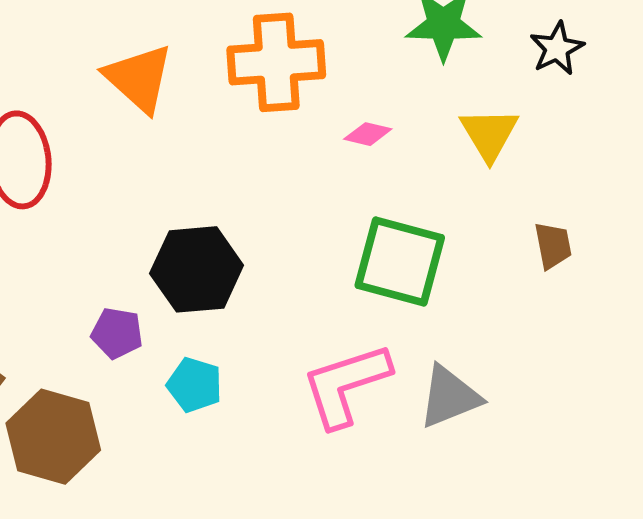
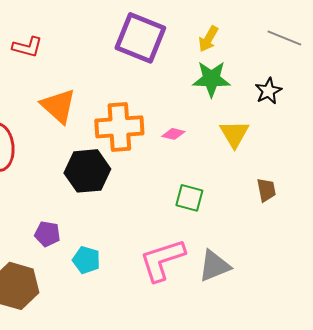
orange cross: (276, 62) -> (119, 127), moved
green square: (400, 261) -> (189, 198), size x0.6
black hexagon: (197, 269) -> (87, 171), moved

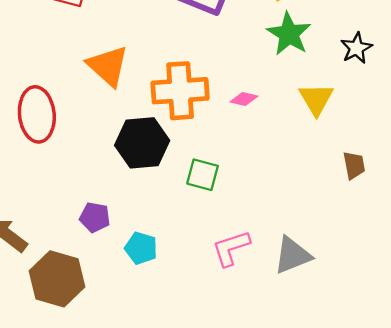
green star: (211, 79) -> (289, 34), turned 30
green square: (189, 198) -> (203, 175), moved
pink L-shape: (162, 260) -> (231, 248), size x0.7

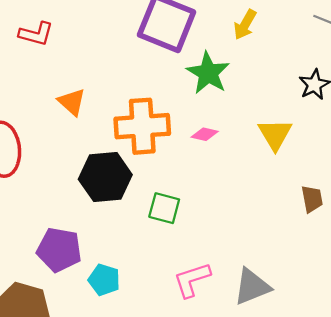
green star: (289, 34) -> (208, 73), moved
orange triangle: (108, 66) -> (72, 102), size x0.7
purple pentagon: (95, 217) -> (59, 250), size x1.5

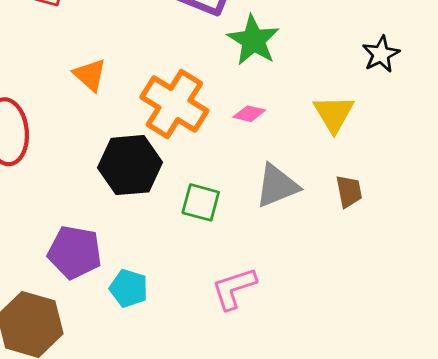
orange cross: (142, 126) -> (174, 104), turned 36
brown trapezoid: (312, 199) -> (349, 191), moved
gray triangle: (252, 287) -> (277, 186), moved

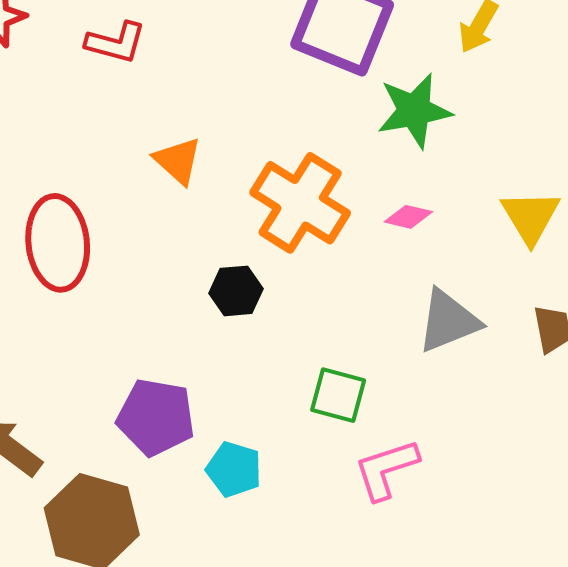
green star: (253, 40) -> (414, 111), turned 30
black hexagon: (130, 165) -> (236, 291), size x0.6
green square: (201, 202) -> (338, 395), moved

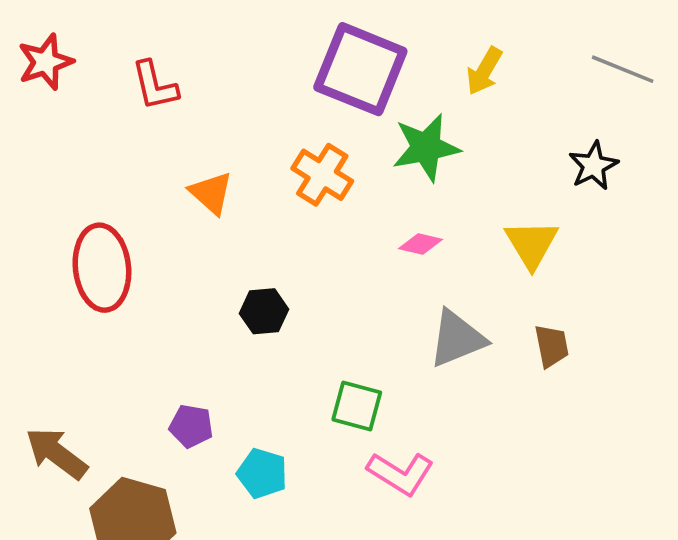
red L-shape: (116, 43) -> (155, 86), turned 62
orange cross: (300, 203) -> (322, 175), moved, size x0.7
purple pentagon: (156, 417) -> (191, 426), size x0.6
pink L-shape: (386, 469) -> (401, 473), turned -130

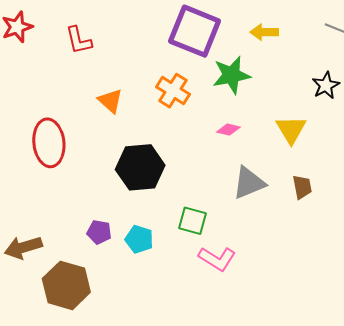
yellow arrow: (484, 71) -> (264, 32), turned 60
black hexagon: (264, 311) -> (140, 167), size x1.8
brown arrow: (56, 453) -> (23, 247), turned -54
cyan pentagon: (262, 473) -> (139, 239), moved

